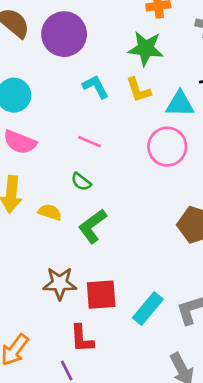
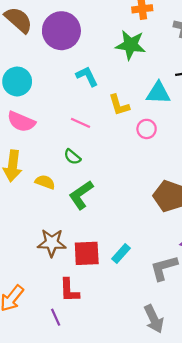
yellow L-shape: (138, 90) -> (119, 105), moved
pink circle: (167, 147) -> (147, 129), size x0.6
cyan rectangle: (148, 309) -> (121, 254), moved, size x0.7

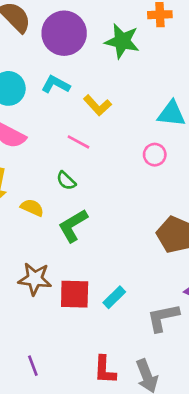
green star: (131, 45) -> (122, 41), moved
cyan L-shape: (87, 76) -> (56, 84), moved, turned -40
yellow L-shape: (119, 105) -> (97, 105), moved, turned -30
red L-shape: (69, 290) -> (105, 370), moved

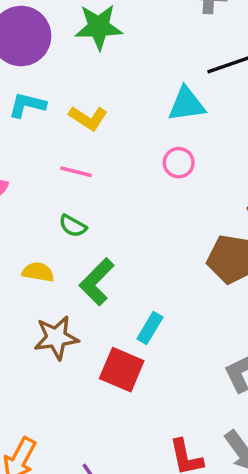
brown star: (35, 279) -> (56, 338), moved
red square: (75, 294) -> (122, 370), turned 36
cyan rectangle: (114, 297) -> (150, 328), moved

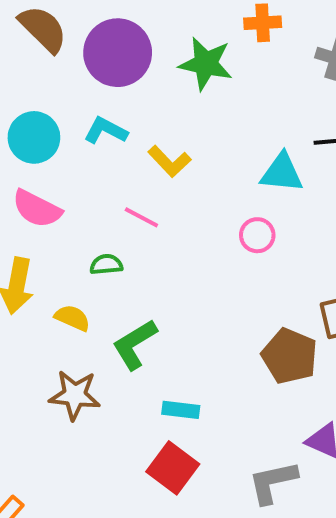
green semicircle: (73, 226) -> (106, 264), moved, turned 132
cyan rectangle: (150, 328) -> (181, 410), turned 52
red square: (122, 370) -> (173, 468), moved

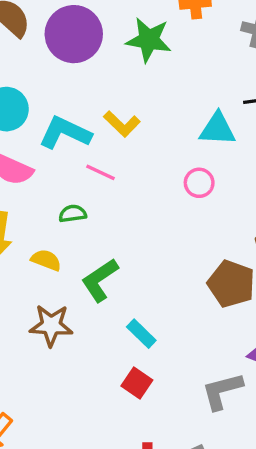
cyan L-shape: (106, 131) -> (65, 133), moved, size x1.4
cyan rectangle: (181, 410) -> (141, 334), turned 40
red square: (173, 468) -> (137, 383), size x0.7

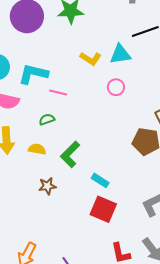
yellow L-shape: (122, 124) -> (91, 59), moved
brown star: (51, 325) -> (47, 186), size x0.7
red square: (137, 383) -> (103, 209), size x1.5

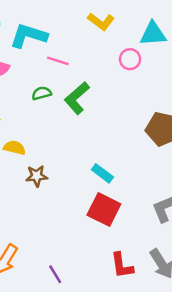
cyan triangle: (120, 54) -> (153, 34), moved
yellow semicircle: (37, 149) -> (15, 148), moved
green L-shape: (70, 154) -> (77, 98), moved

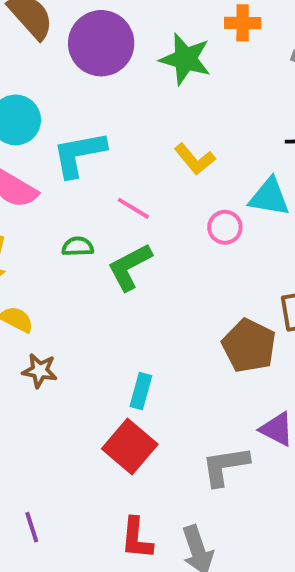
cyan L-shape: (29, 36) -> (79, 154), turned -42
pink line: (58, 61) -> (133, 208), moved
cyan rectangle: (102, 173) -> (141, 391), turned 55

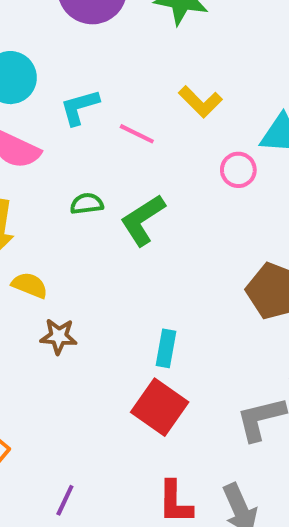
cyan L-shape: (79, 154) -> (80, 107), size x0.7
pink line: (133, 208) -> (137, 134), moved
purple line: (32, 527) -> (65, 500), turned 48

